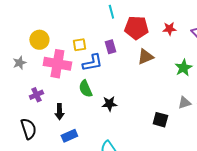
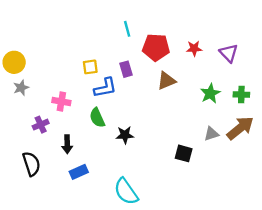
yellow circle: (39, 40) -> (14, 62), moved
pink cross: (57, 64) -> (61, 102), moved, size x0.6

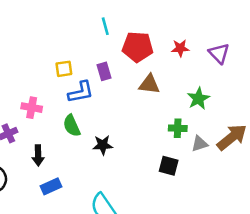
brown triangle: (166, 81) -> (149, 84), turned 30
green cross: (241, 95) -> (178, 128), moved

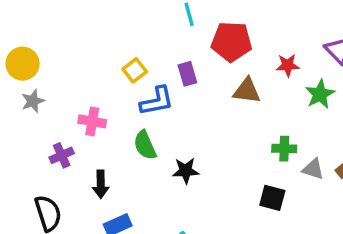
red star: (180, 48) -> (288, 65), moved
yellow square: (64, 69) -> (135, 70), turned -30
green star: (198, 99) -> (320, 94), moved
gray triangle: (200, 144) -> (313, 169), turned 36

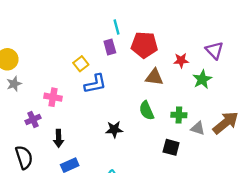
purple rectangle: (187, 74) -> (110, 47), moved
green semicircle: (145, 145) -> (147, 111), moved

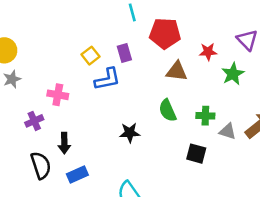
purple rectangle: (110, 47) -> (124, 53), moved
black semicircle: (24, 157) -> (41, 165), moved

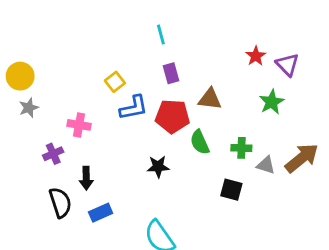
red pentagon: (165, 33) -> (172, 116), moved
red star: (208, 52) -> (256, 56), moved, turned -30
purple rectangle: (124, 53) -> (171, 73), moved

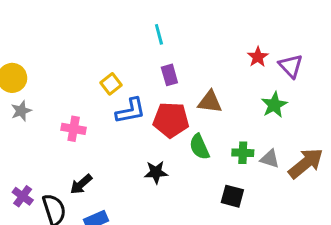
purple cross: (53, 154) -> (23, 196), moved, turned -30
gray triangle: (266, 165) -> (270, 159), moved
black arrow: (86, 178) -> (81, 184), turned 50

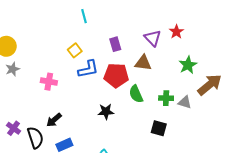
cyan line: (159, 34) -> (84, 16), moved
purple triangle: (291, 66) -> (153, 38), moved
brown arrow: (306, 163) -> (210, 85), moved

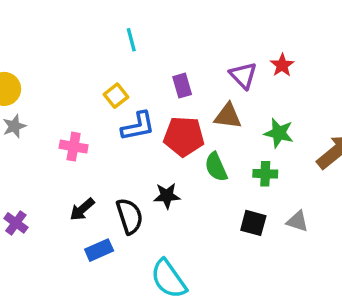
green star: (188, 65) -> (279, 133), moved, turned -30
gray triangle: (185, 102) -> (297, 221), moved
black semicircle: (35, 138) -> (130, 216), moved

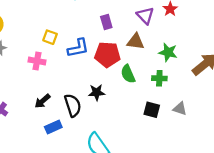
yellow square: (116, 96) -> (50, 37), moved, turned -32

